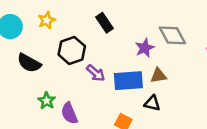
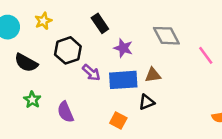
purple star: (145, 48) -> (123, 48), moved, turned -30
green star: (47, 101) -> (32, 100), moved
black triangle: (152, 103) -> (147, 102), turned -35

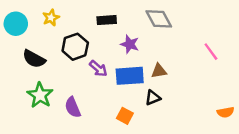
black rectangle: (100, 23) -> (107, 20), turned -60
gray diamond: (166, 36) -> (159, 19), moved
green star: (32, 100) -> (40, 95), size x1.5

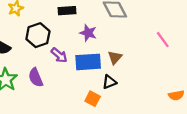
brown triangle: (159, 71) -> (115, 57), turned -40
purple semicircle: (73, 107) -> (36, 78), moved
orange square: (125, 116) -> (93, 99), moved

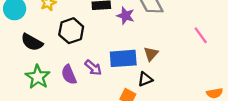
purple star: (88, 33) -> (126, 16), moved
purple arrow: (59, 55) -> (93, 68), moved

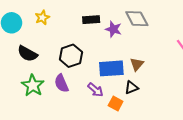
black hexagon: (71, 31) -> (71, 56), moved
purple arrow: (93, 68) -> (95, 90), moved

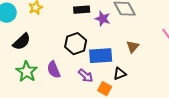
black semicircle: (27, 54) -> (22, 42), turned -72
black hexagon: (71, 56) -> (76, 44), moved
brown triangle: (137, 64) -> (133, 47), moved

